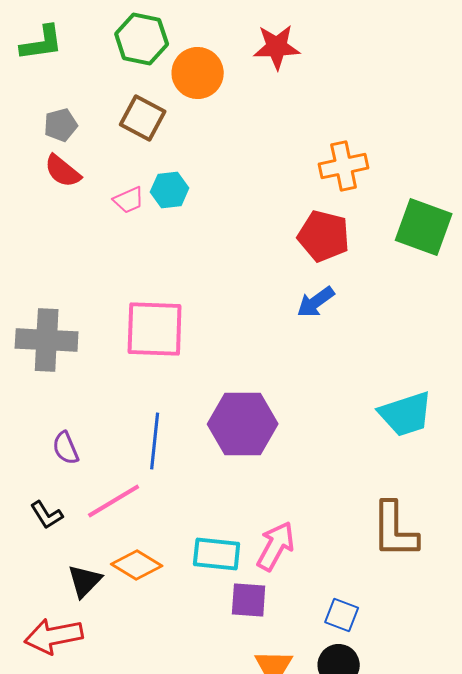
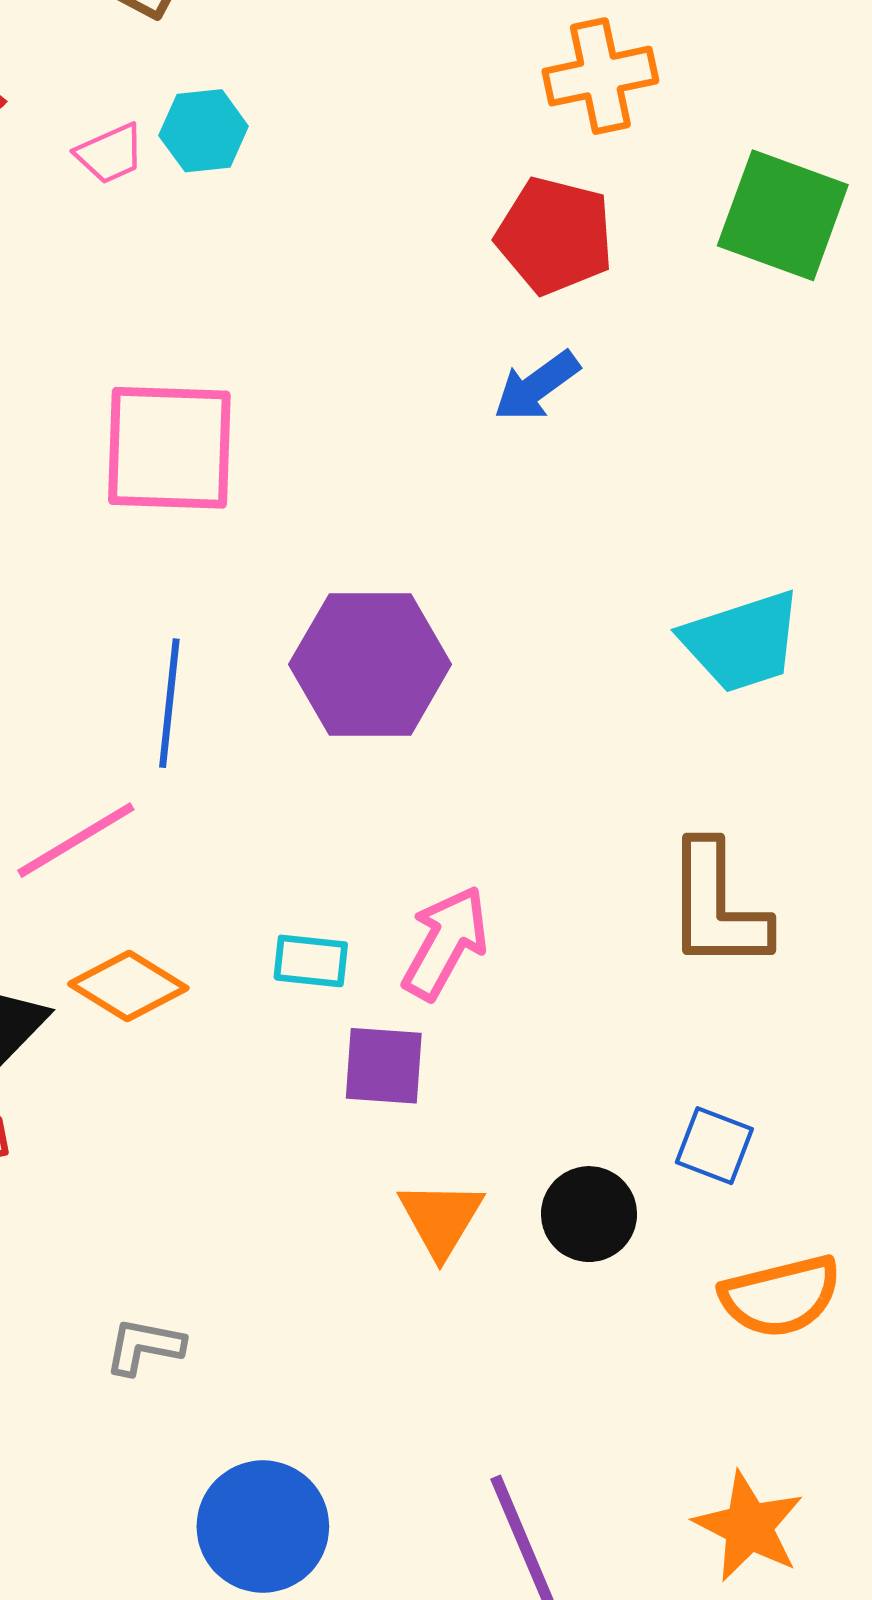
cyan rectangle: (217, 554) -> (311, 961), size x0.7
blue square: (342, 615) -> (714, 1146), moved

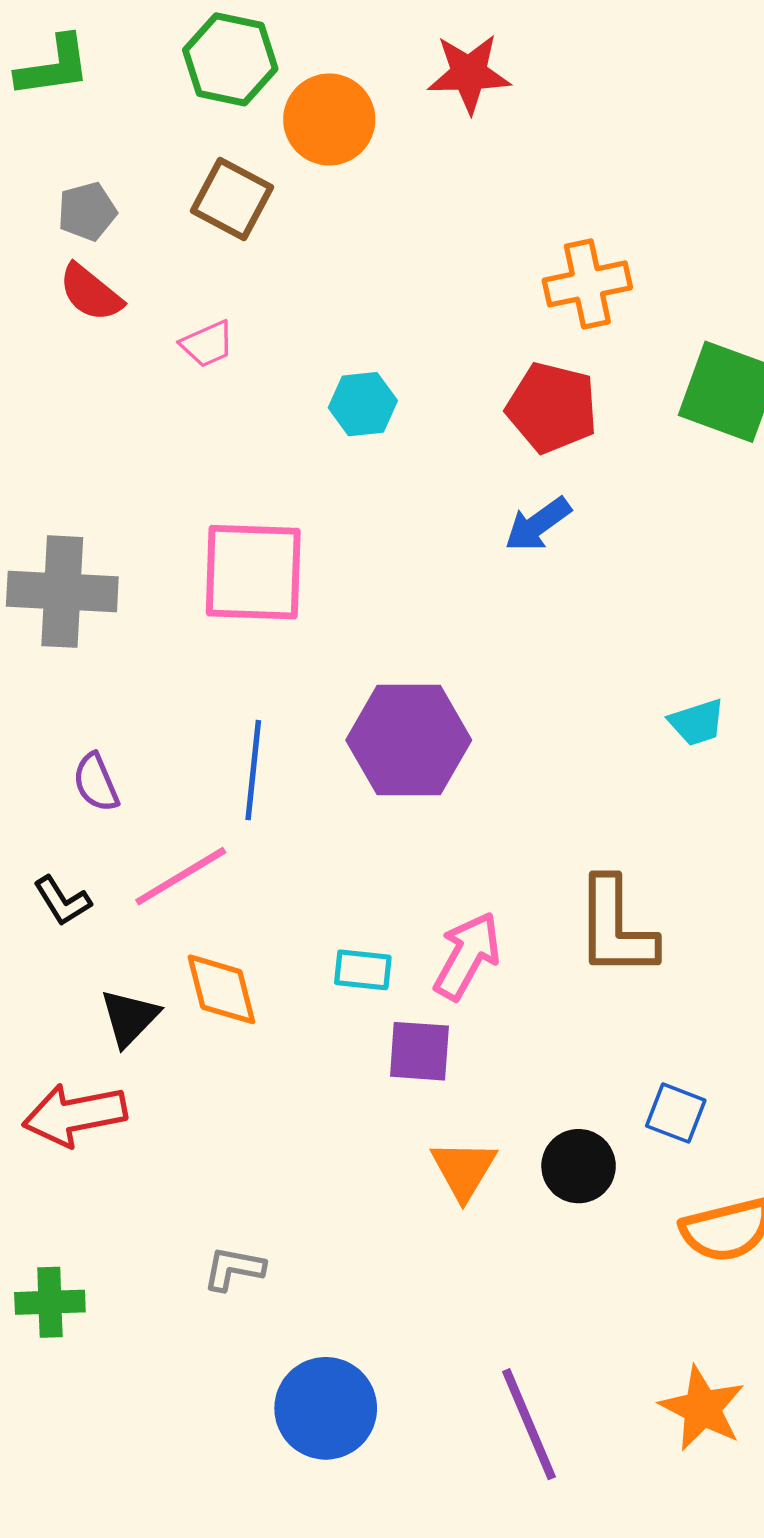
cyan hexagon: (204, 131) -> (363, 404), moved
cyan trapezoid: (742, 642) -> (697, 722), size x0.6
brown L-shape: (717, 906) -> (616, 927), moved
orange diamond: (128, 986) -> (221, 989), turned 44

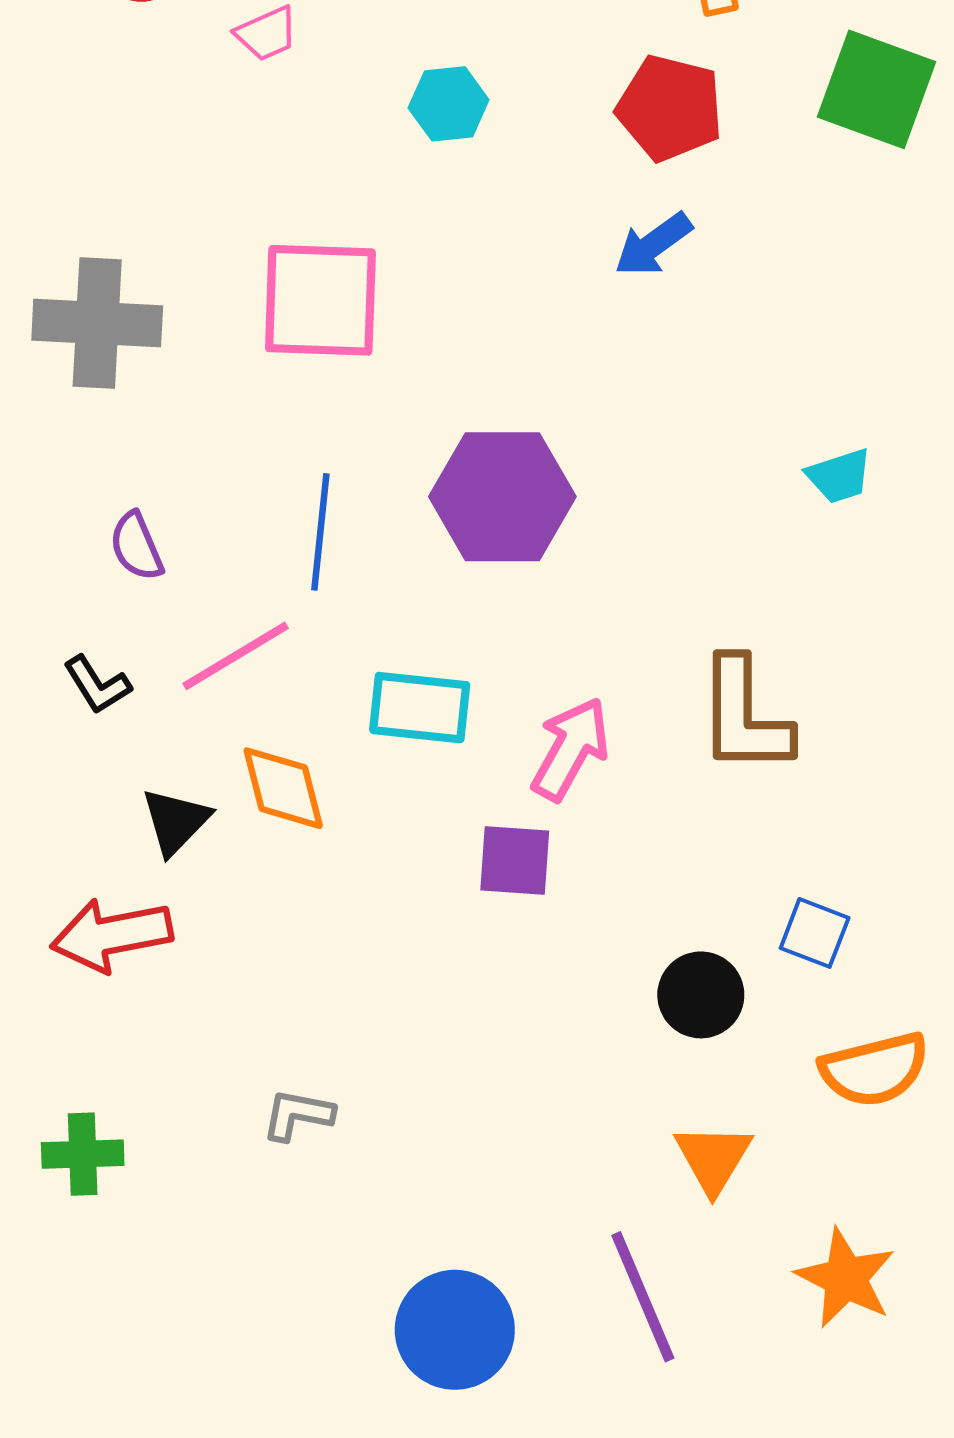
cyan rectangle: (363, 970) -> (420, 708), moved, size x1.5
orange triangle: (464, 1170) -> (713, 1158), moved
blue circle: (326, 1408) -> (455, 1330), moved

